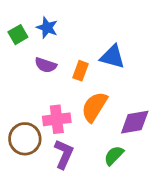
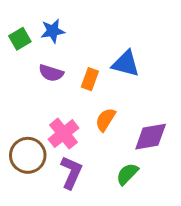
blue star: (47, 28) -> (53, 31), turned -30
orange semicircle: (94, 107) -> (105, 120), size x0.7
pink cross: (57, 119) -> (63, 134), turned -32

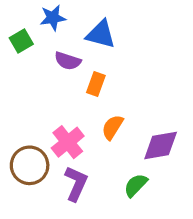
blue star: (53, 31) -> (53, 18), moved
blue triangle: (126, 64) -> (101, 34), moved
purple semicircle: (51, 73) -> (68, 61), moved

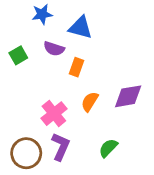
green square: (21, 41) -> (18, 55), moved
purple diamond: (161, 145) -> (128, 96), moved
brown circle: (30, 165) -> (26, 153), moved

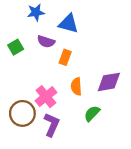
orange semicircle: (90, 102) -> (76, 86), turned -36
green semicircle: (108, 148) -> (92, 113), moved
brown circle: (26, 153) -> (22, 113), moved

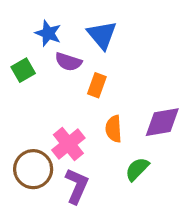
blue star: (36, 12) -> (48, 33), moved, turned 30
blue triangle: (68, 24) -> (102, 35), turned 35

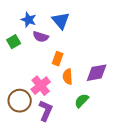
orange rectangle: (97, 85) -> (58, 59), moved

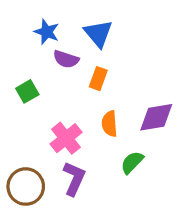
green square: (14, 42) -> (27, 91), moved
orange rectangle: (58, 59) -> (98, 79), moved
brown circle: (20, 101) -> (26, 187), moved

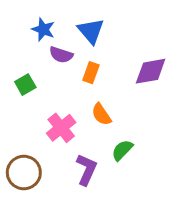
purple diamond: (156, 117) -> (151, 71), moved
orange semicircle: (110, 124) -> (101, 114), turned -30
purple L-shape: (74, 178) -> (86, 170), moved

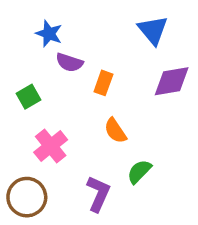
blue triangle: (91, 31) -> (153, 30), moved
pink cross: (61, 128) -> (51, 146), moved

